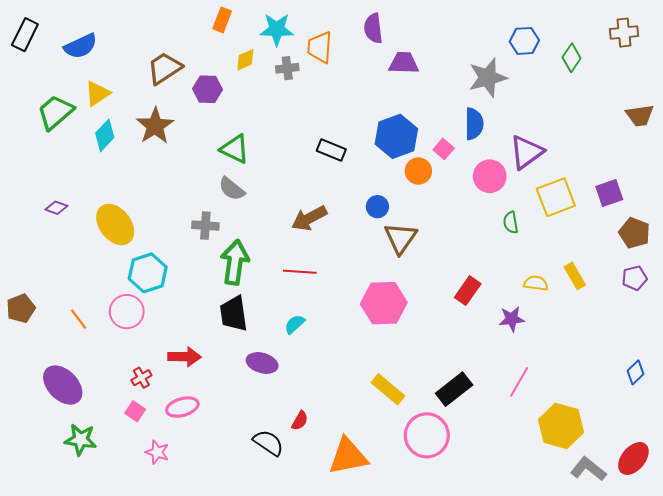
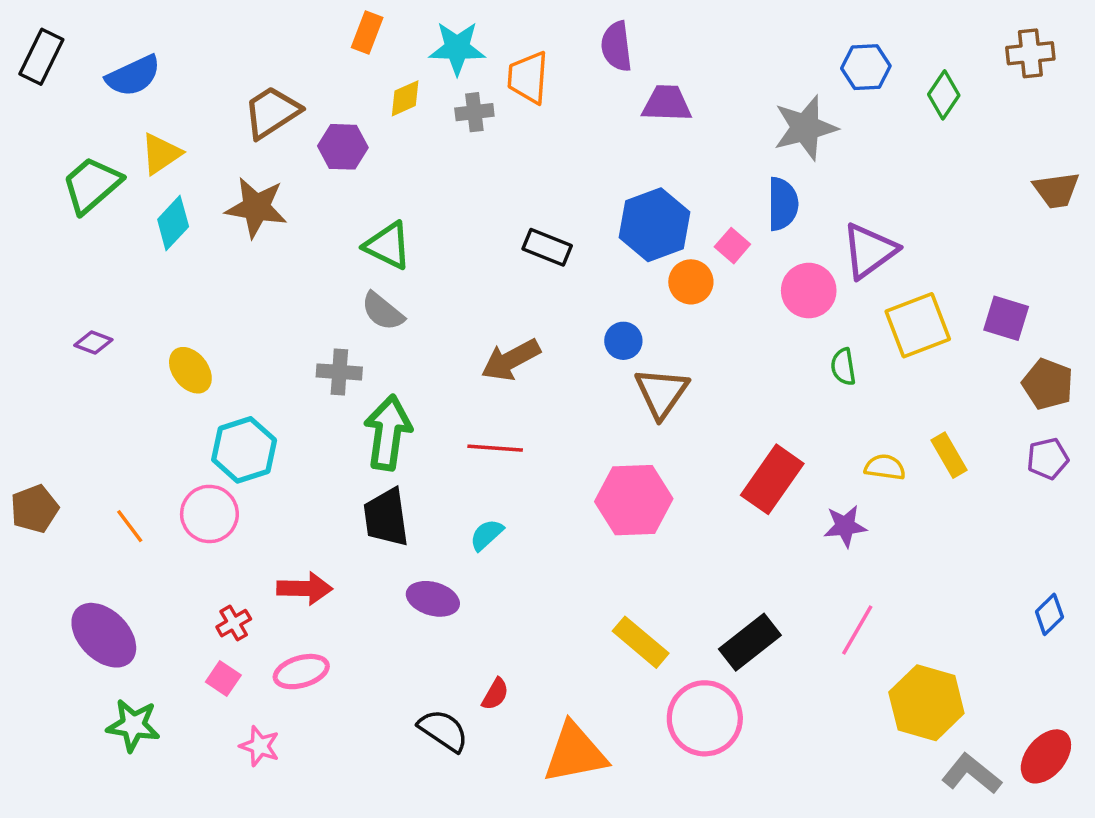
brown star: (155, 126) -> (256, 207), turned -30
purple square: (609, 193) -> (1006, 318), turned 36
yellow ellipse: (115, 225) -> (190, 370), size x0.7
red rectangle: (468, 291) -> (772, 479), size x1.4

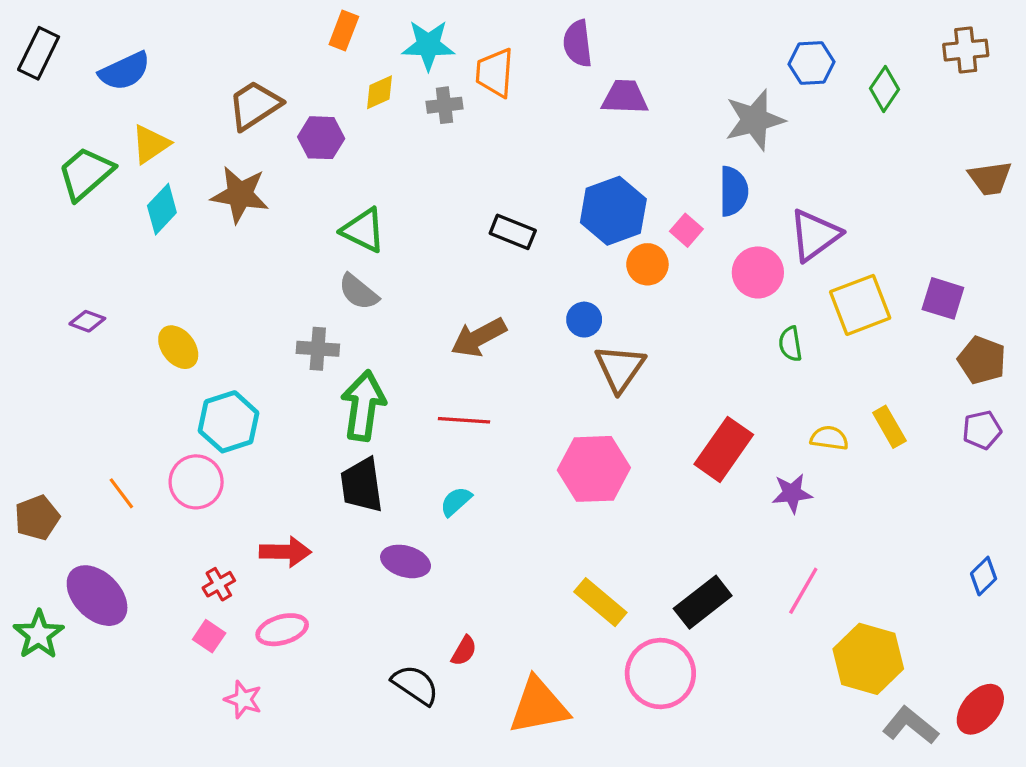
brown pentagon: (35, 509) -> (37, 518), moved
green star: (133, 725) -> (39, 635), moved, turned 30

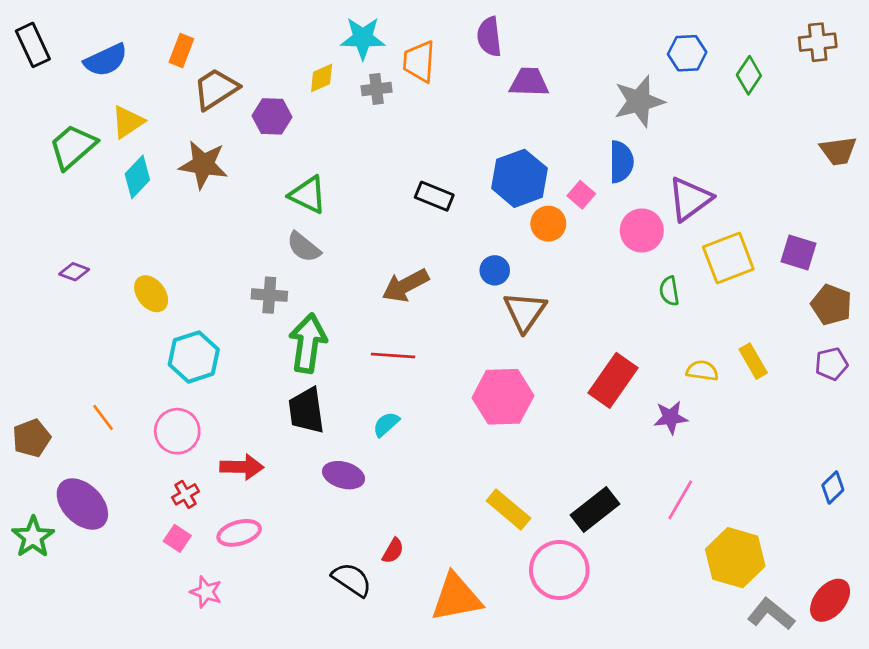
orange rectangle: (344, 31) -> (181, 50), moved
black rectangle: (39, 53) -> (33, 45), turned -51
pink circle: (196, 482) -> (177, 431), moved

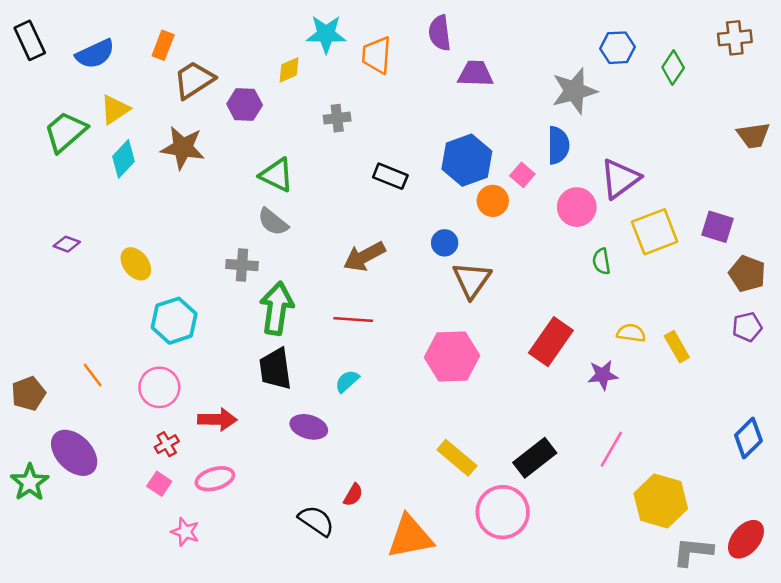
gray cross: (377, 89) -> (337, 118), moved
yellow rectangle: (753, 361) -> (677, 347), moved
blue diamond: (833, 488) -> (748, 438), size x1.4
gray L-shape: (771, 614) -> (693, 552), turned -33

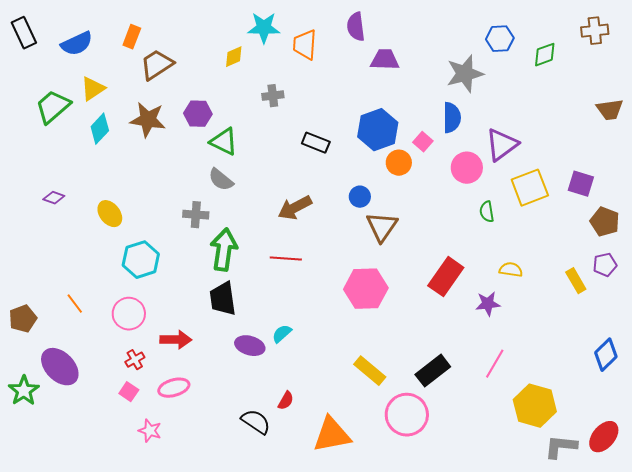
green diamond: (673, 67) -> (545, 55), turned 36
purple hexagon: (245, 105) -> (198, 114), moved
yellow rectangle: (677, 347) -> (576, 281), moved
cyan semicircle: (347, 381) -> (282, 334), moved

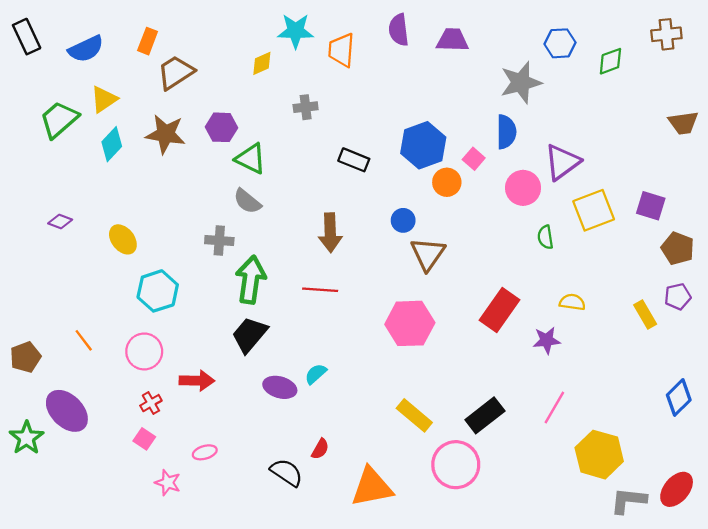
purple trapezoid: (385, 60) -> (452, 40), moved
brown arrow: (295, 208) -> (330, 233), turned -64
black trapezoid: (223, 299) -> (250, 335), turned 48
pink ellipse: (174, 388) -> (205, 452), moved, size x0.7

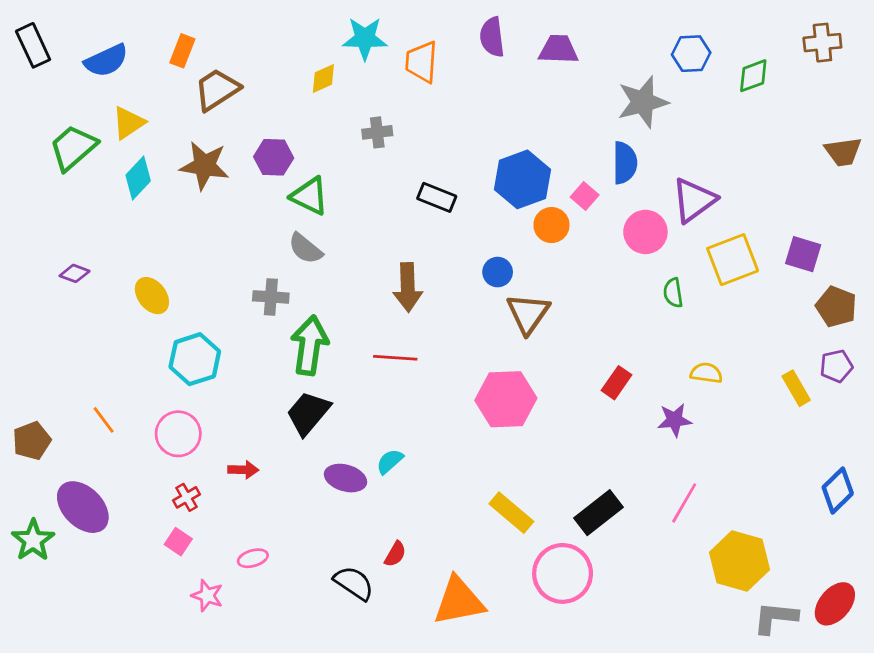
red rectangle: (499, 310) -> (616, 383), size x0.6
red arrow: (197, 381) -> (243, 470), size x0.7

